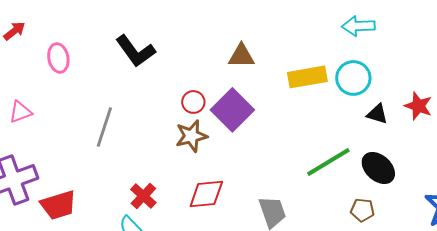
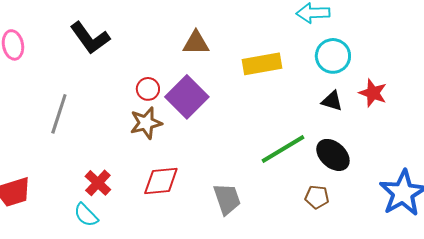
cyan circle: (353, 78) -> (333, 56), moved

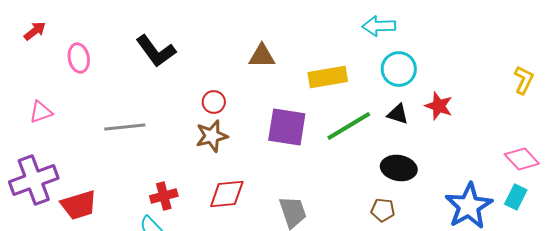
purple square: (187, 97) -> (287, 127), moved, turned -36
gray line: (59, 114) -> (125, 127), turned 66
green line: (283, 149) -> (349, 126), moved
black ellipse: (333, 155) -> (399, 168), turned -32
red cross: (98, 183) -> (164, 196), turned 32

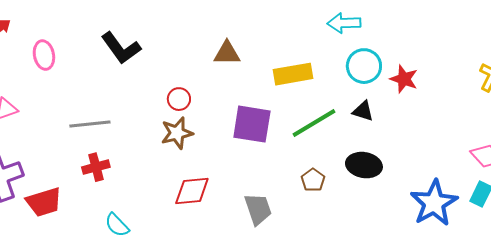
red star: (439, 106) -> (404, 79), moved
red cross: (164, 196) -> (96, 167), moved
brown pentagon: (383, 210) -> (313, 180), moved, turned 30

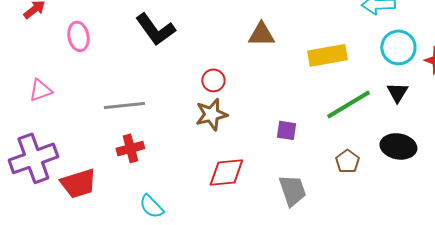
black triangle: (363, 111) -> (397, 92), turned 45
purple square: (252, 124) -> (286, 130), moved, size x0.5

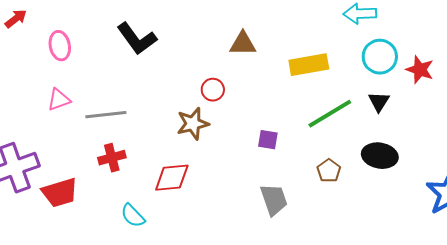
red circle: (213, 80) -> (213, 90), moved
pink triangle: (40, 90) -> (59, 100), moved
red diamond: (226, 172) -> (172, 178), moved

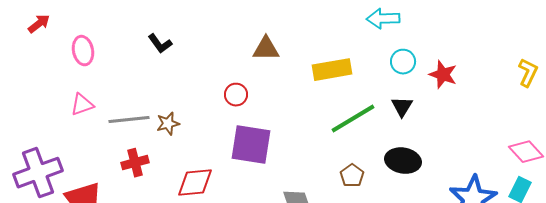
black L-shape: (137, 39) -> (160, 44), size x0.6
cyan circle: (380, 57) -> (403, 62), size x0.7
brown star: (193, 124) -> (168, 124), moved, size x0.7
purple square: (268, 140) -> (251, 145), moved, size x2.0

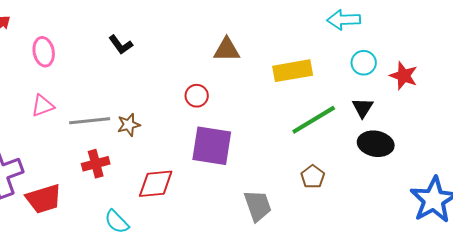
black ellipse: (403, 161) -> (376, 144), moved

